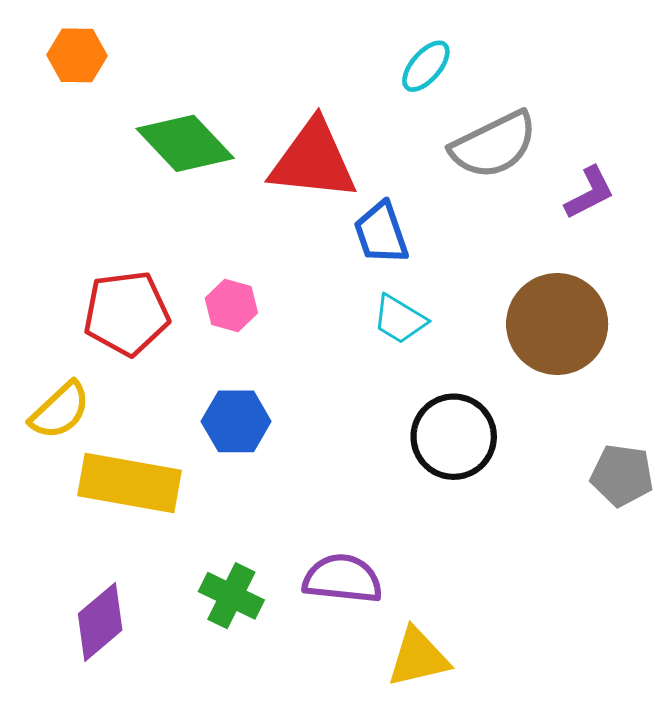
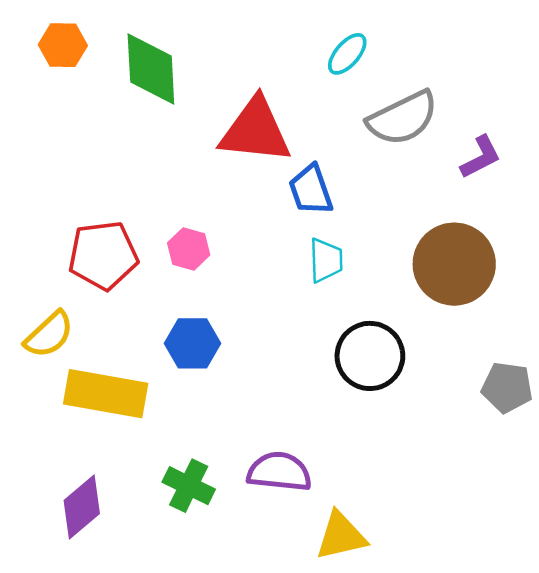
green diamond: (185, 143) -> (151, 69), moved, turned 40
cyan trapezoid: (400, 319) -> (326, 260), turned -123

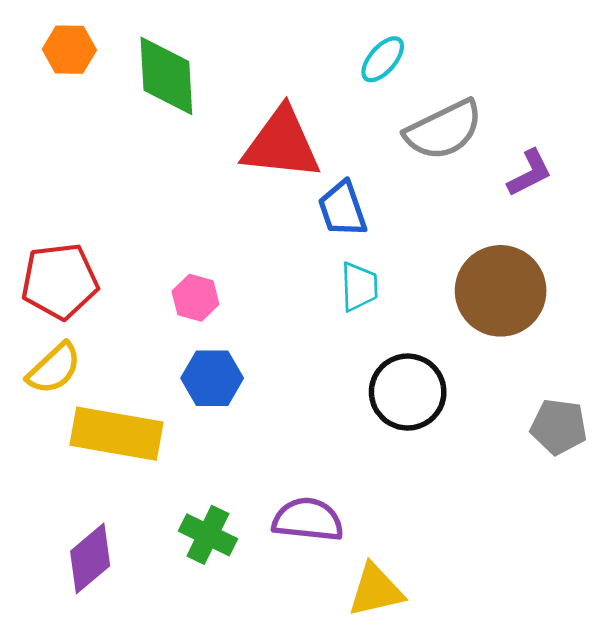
pink hexagon: (189, 249) -> (195, 298), moved
red pentagon: (103, 255) -> (60, 281), moved

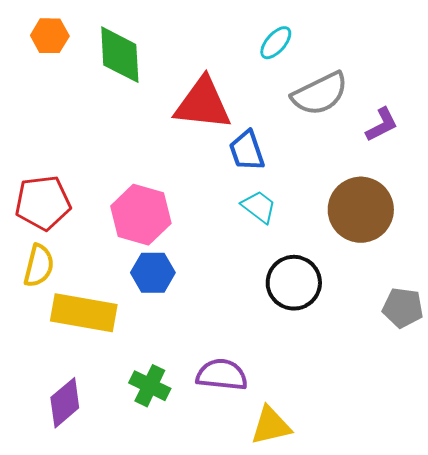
cyan trapezoid: (359, 287) -> (259, 207), turned -51
pink hexagon: (195, 298) -> (141, 215), size x1.8
yellow semicircle: (54, 368) -> (39, 266), turned -33

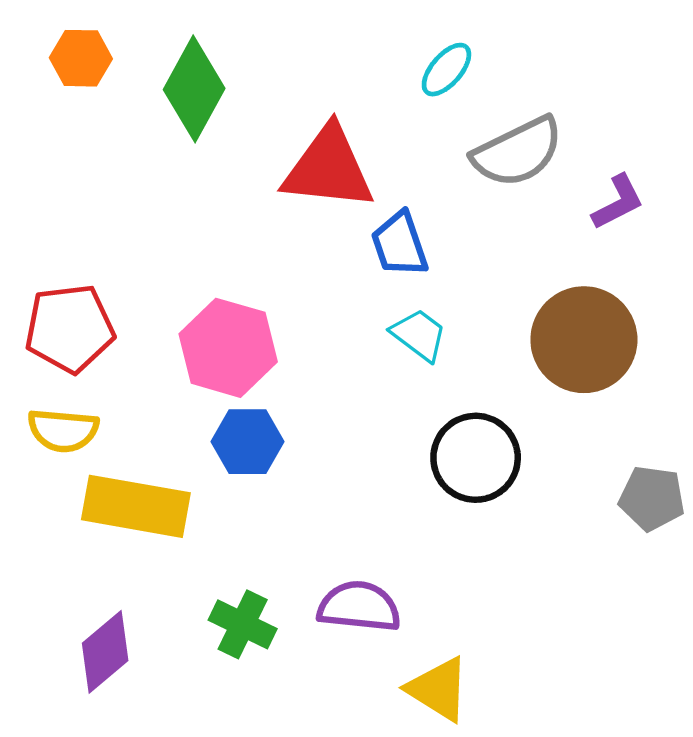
green diamond: (120, 55) -> (194, 89), turned 32
yellow semicircle: (39, 266) -> (63, 430), turned 81
yellow triangle: (271, 426) -> (438, 689), turned 45

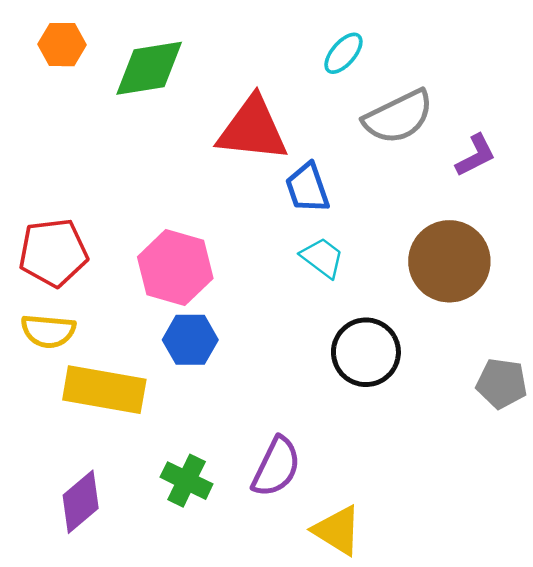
green diamond: (194, 89) -> (149, 68), turned 52
purple semicircle: (359, 607) -> (276, 467), turned 110

